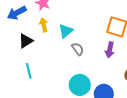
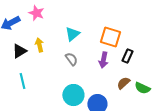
yellow arrow: (44, 25) -> (39, 45), moved
cyan triangle: (66, 31) -> (72, 34), moved

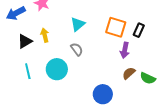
black rectangle: (127, 56) -> (139, 30), moved
purple arrow: (103, 60) -> (125, 50), moved
cyan circle: (73, 95) -> (57, 69), moved

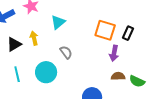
cyan triangle: (78, 24) -> (58, 22), moved
brown semicircle: (129, 73) -> (118, 76), turned 40

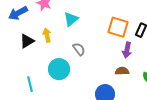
cyan line: (17, 74) -> (30, 84), moved
brown semicircle: (118, 76) -> (122, 71), moved

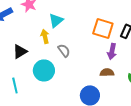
yellow arrow: (47, 35) -> (45, 36), moved
black triangle: (27, 41) -> (20, 51), moved

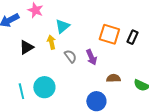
black triangle: (20, 51) -> (26, 47), moved
purple arrow: (112, 51) -> (91, 57), moved, turned -35
cyan circle: (44, 70) -> (44, 87), moved

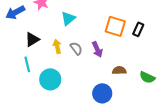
yellow arrow: (51, 42) -> (57, 46), moved
cyan line: (21, 91) -> (27, 64), moved

